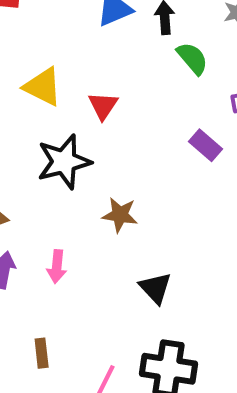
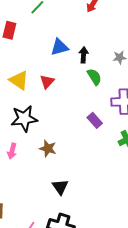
red triangle: (103, 106) -> (47, 82), moved
pink arrow: (57, 267) -> (12, 151), moved

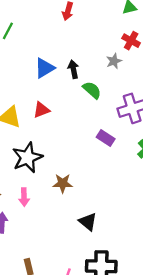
red triangle: (47, 82) -> (41, 110), turned 42

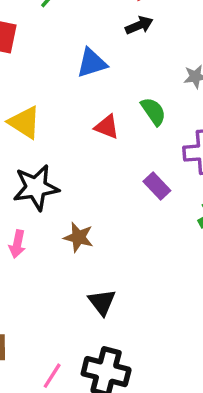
black arrow: (73, 69) -> (139, 25), moved, turned 66
red triangle: (41, 110) -> (107, 127), moved, turned 30

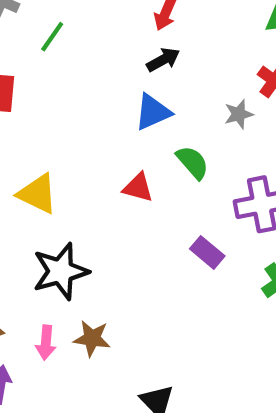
blue triangle: (92, 63) -> (153, 112), moved
brown star: (78, 237) -> (92, 338), moved

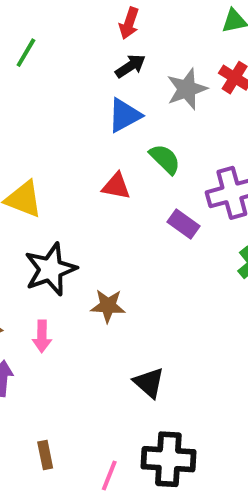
gray star: (239, 114) -> (187, 89), moved, size x1.5
purple rectangle: (207, 252) -> (184, 224), moved
brown star: (92, 338) -> (108, 306), moved

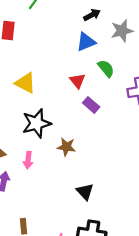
red triangle: (116, 186) -> (78, 81), turned 35
purple rectangle: (184, 224) -> (91, 105), moved

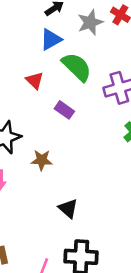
green semicircle: (106, 68) -> (77, 67), size x1.5
red triangle: (78, 81) -> (35, 80), moved

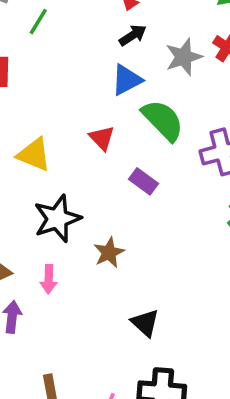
brown star: (42, 160) -> (109, 253), turned -30

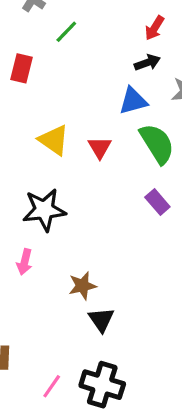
yellow triangle: (34, 155) -> (54, 140), moved
purple rectangle: (144, 181) -> (157, 202), moved
brown star: (109, 253) -> (82, 286), moved

